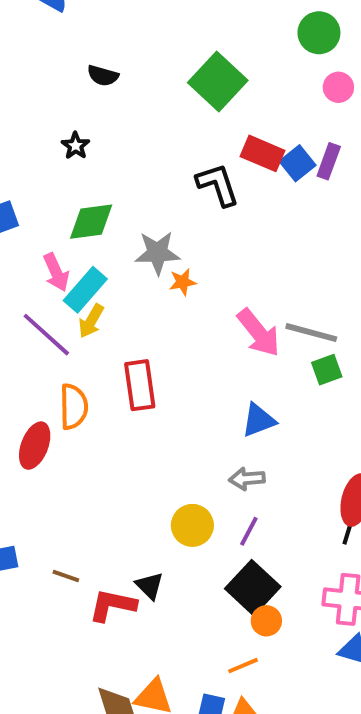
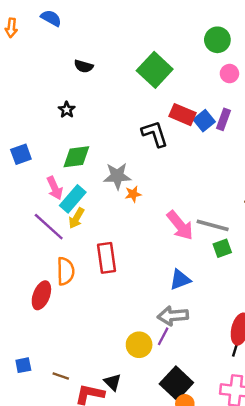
gray arrow: (247, 479) -> (173, 316), size x1.4
purple line: (249, 531) -> (163, 336), moved

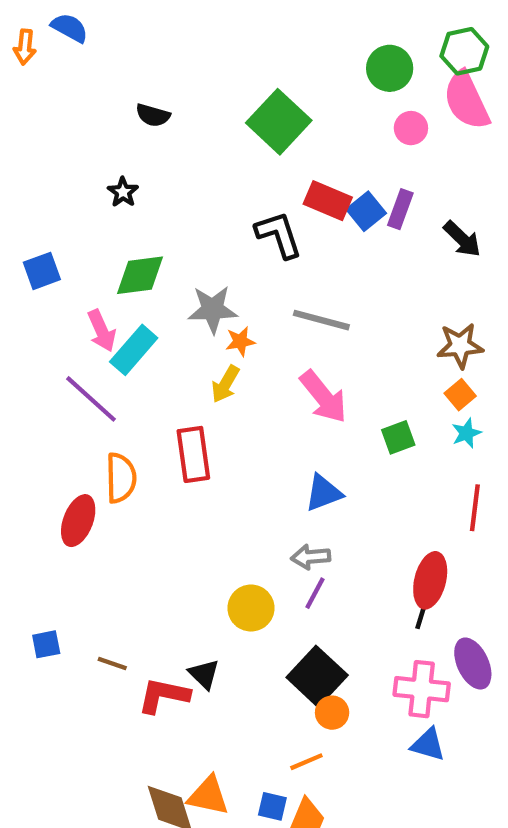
blue semicircle: (51, 18) -> (70, 28), moved
yellow arrow: (76, 218) -> (225, 384), moved
gray line: (213, 225) -> (321, 320), moved
gray arrow: (173, 316) -> (311, 557), size x0.7
purple line: (163, 336) -> (315, 593), moved

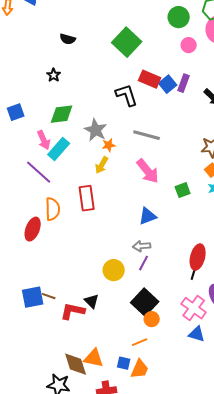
gray star: (213, 309) -> (96, 130), turned 30
blue square: (46, 644) -> (33, 297), moved, size x1.6
pink cross: (422, 689) -> (194, 308), turned 30

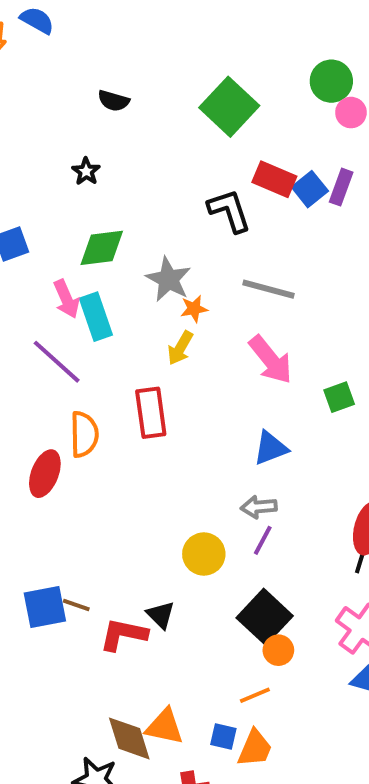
green circle: (179, 17) -> (331, 81), moved
cyan rectangle: (59, 149) -> (96, 317), turned -60

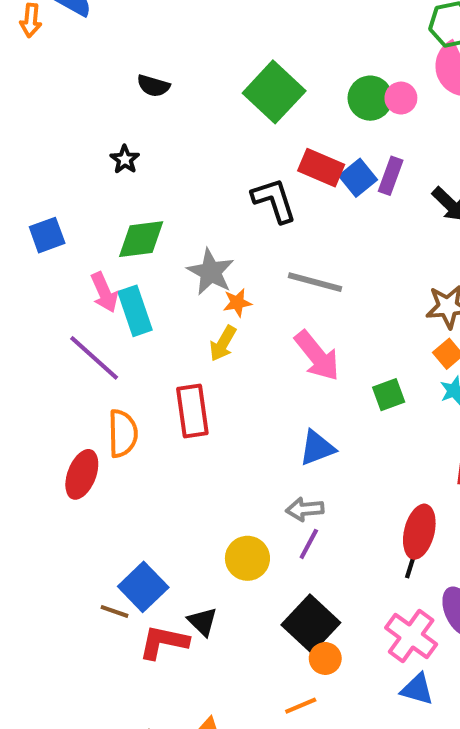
green circle: (331, 81) -> (370, 98), moved
blue square: (45, 607) -> (143, 587), moved, turned -33

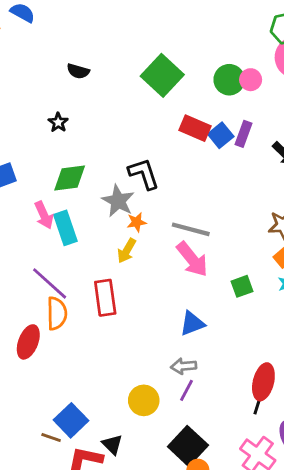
black L-shape: (274, 200) -> (144, 174), moved
gray line: (315, 282) -> (191, 229), moved
purple line: (94, 358) -> (50, 283), moved

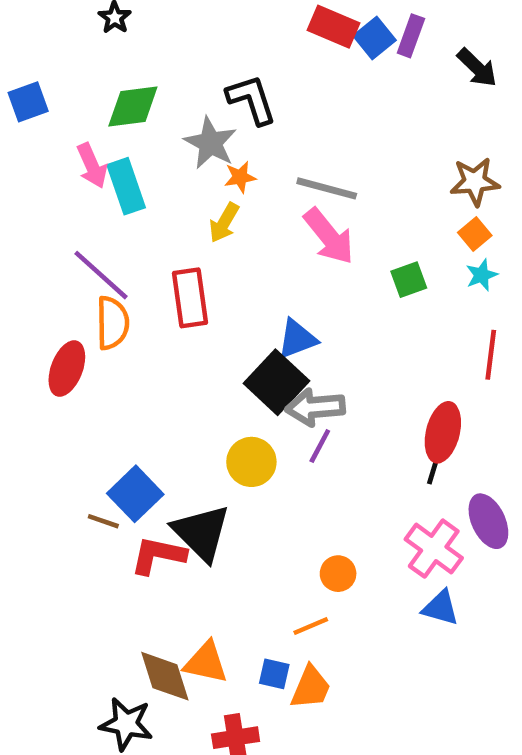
blue triangle: (192, 323) -> (297, 339), moved
gray arrow: (184, 366) -> (315, 407), size x1.4
black triangle: (112, 445) -> (201, 533), size x1.8
black square: (188, 446) -> (277, 382), moved

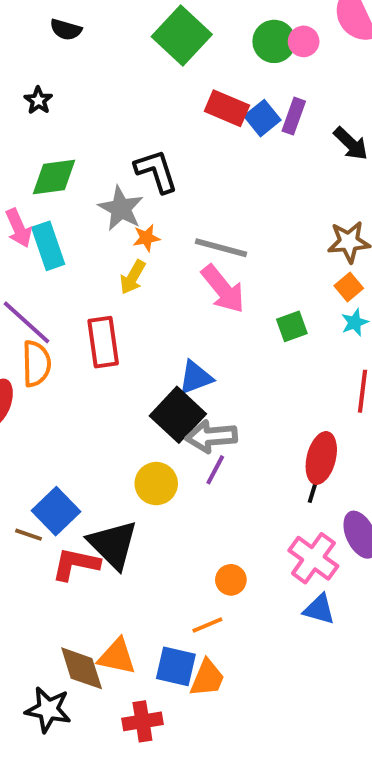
blue square: (274, 674) -> (176, 666), size x1.5

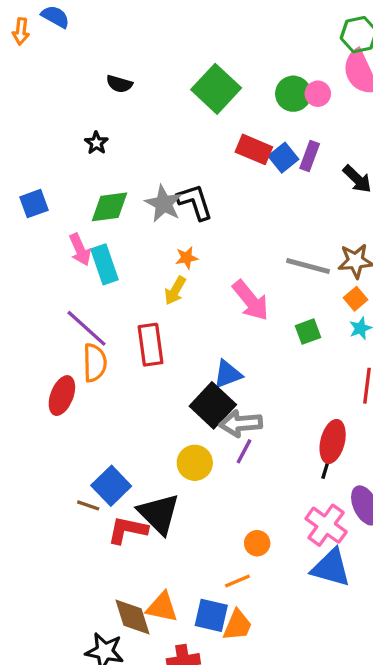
gray star: (121, 208) -> (164, 204), moved
gray line: (221, 248) -> (308, 266), moved
blue triangle: (319, 609) -> (331, 568), size x1.5

